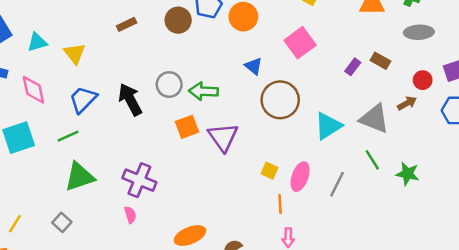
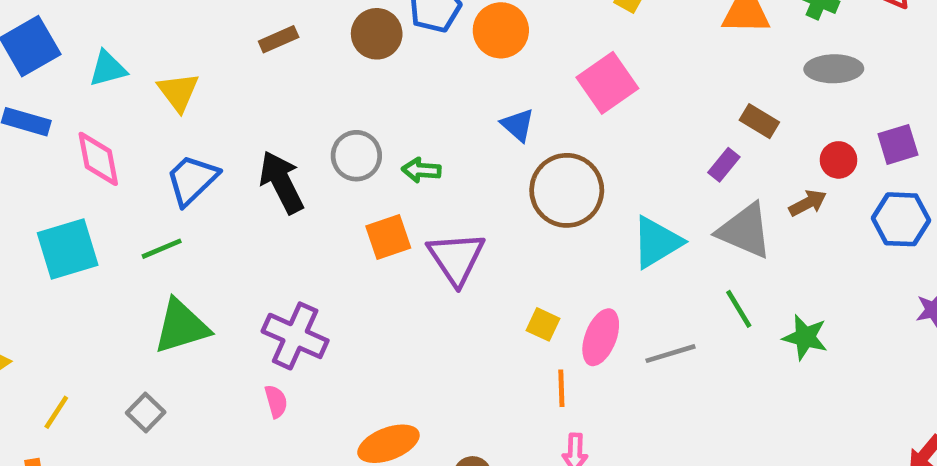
purple rectangle: (353, 67) -> (724, 165), moved
green arrow: (203, 91) -> (421, 170), size x0.7
gray line: (337, 184) -> (671, 354), turned 45

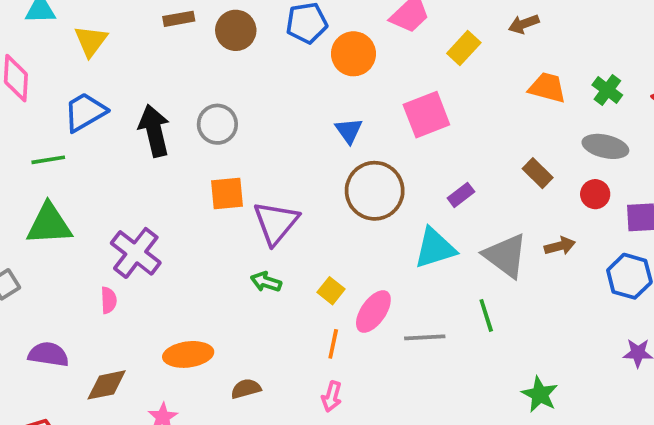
brown circle: (377, 34) -> (236, 30), moved
red circle: (838, 160) -> (595, 194), moved
purple rectangle: (724, 165) -> (461, 195), moved
green arrow: (421, 170) -> (266, 282), moved
green star: (805, 337) -> (540, 394), moved

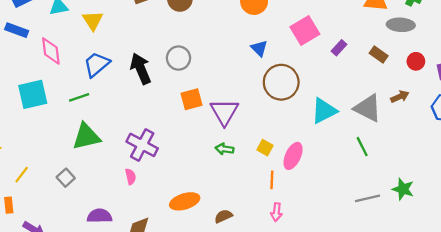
gray ellipse: (605, 146) -> (401, 25), moved
purple rectangle: (461, 195) -> (339, 48), moved
gray line: (425, 337) -> (367, 198), moved

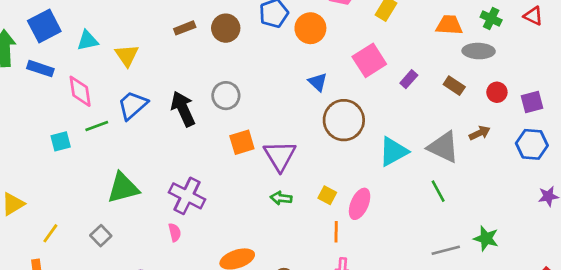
cyan square: (33, 94) -> (61, 141), size x0.6
green line: (79, 97) -> (97, 126), moved

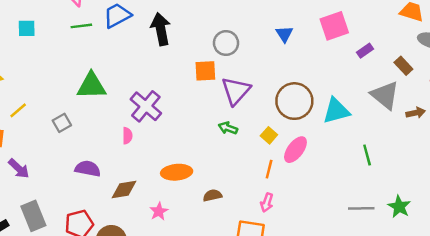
gray circle: (226, 96) -> (226, 43), moved
brown circle: (344, 120) -> (294, 101), moved
cyan square: (61, 141) -> (27, 28), moved
gray triangle: (443, 147) -> (385, 95), moved

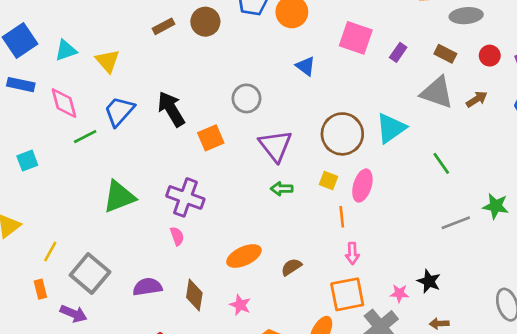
pink square: (334, 26) -> (356, 38), turned -32
orange square: (205, 71) -> (211, 138), moved
gray square: (62, 123) -> (90, 274), moved, size x1.8
brown diamond: (124, 190) -> (194, 295), turned -52

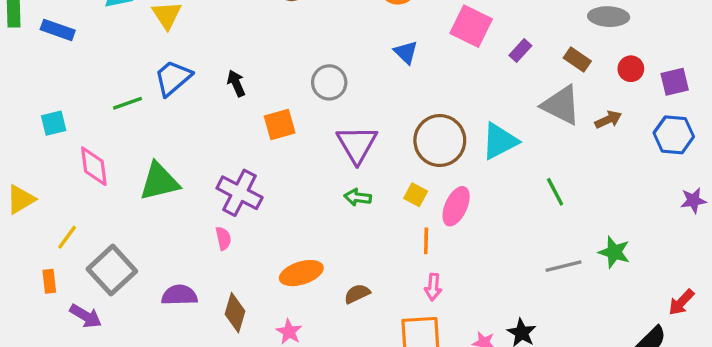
pink diamond: (64, 103) -> (94, 166), moved
black arrow: (171, 109) -> (236, 83), size x0.6

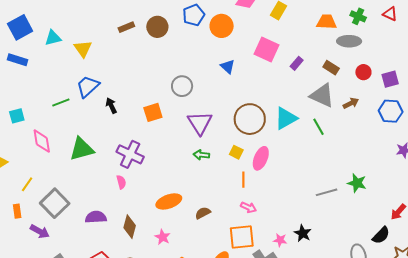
black arrow: (236, 83) -> (111, 106), moved
green line: (555, 192) -> (319, 127), moved
pink arrow: (433, 287) -> (249, 207), turned -70

